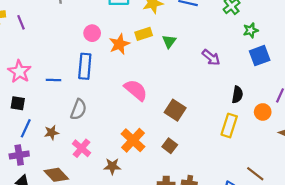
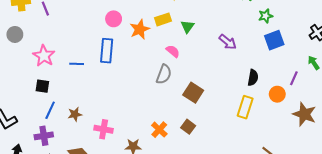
pink semicircle: (136, 90) -> (173, 51), moved, size x0.6
gray semicircle: (79, 109) -> (164, 74), moved
orange cross: (133, 140) -> (159, 130), moved, size x0.7
pink cross: (81, 148) -> (104, 129), turned -30

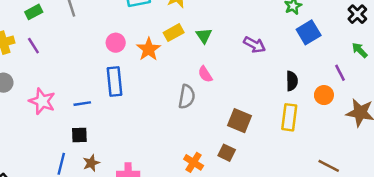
pink semicircle: (173, 51) -> (205, 74), moved, turned -152
purple line: (294, 78) -> (340, 73), turned -40
black square: (42, 86) -> (79, 135), moved
brown square: (193, 93) -> (240, 121), moved

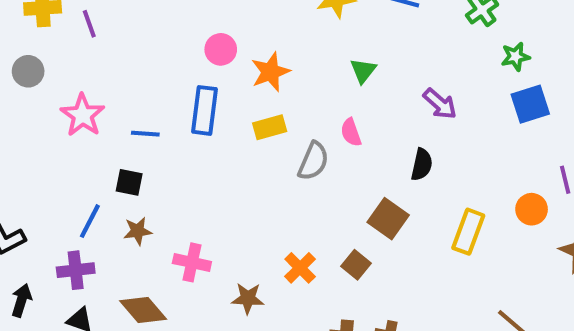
yellow rectangle: (174, 33) -> (270, 127), moved
black semicircle: (292, 81) -> (422, 164), moved

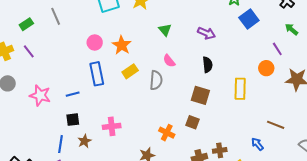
pink cross: (192, 262) -> (112, 126), moved

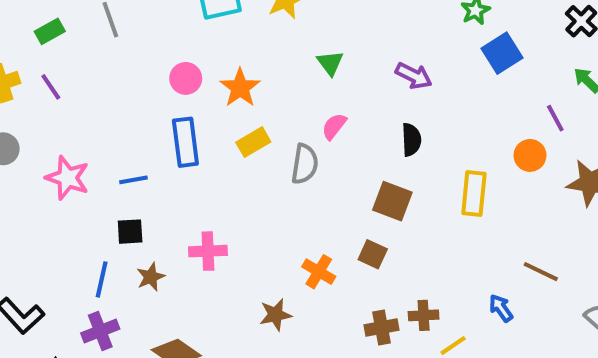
pink semicircle: (169, 61) -> (334, 126), turned 72

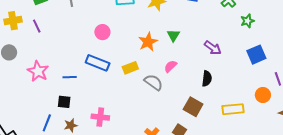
blue square: (502, 53) -> (256, 55), moved
orange star: (240, 88) -> (148, 42), moved
blue rectangle: (185, 142) -> (98, 63), turned -70
gray semicircle: (305, 164) -> (153, 82), turned -72
yellow rectangle: (474, 194) -> (233, 109), turned 70

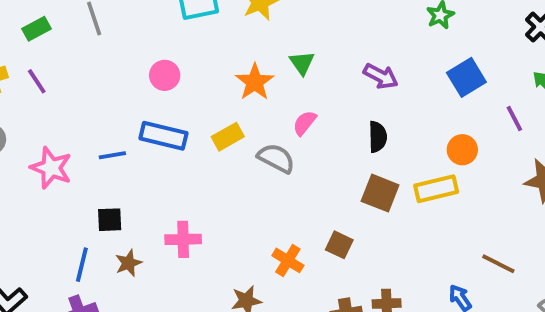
blue line: (70, 77) -> (112, 155), moved
orange circle: (263, 95) -> (462, 150), moved
brown square: (193, 107) -> (380, 193), moved

